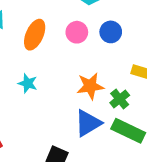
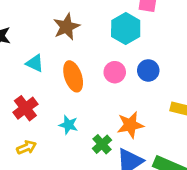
orange ellipse: (35, 35) -> (73, 76), turned -40
green cross: (120, 99) -> (102, 144), moved

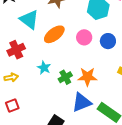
cyan triangle: (35, 63) -> (29, 20), size x1.5
orange ellipse: (73, 76) -> (54, 34), turned 60
green cross: (102, 144) -> (65, 77), moved

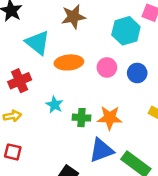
orange ellipse: (54, 34) -> (69, 62), turned 30
green cross: (65, 77) -> (81, 118), turned 32
red square: (12, 106) -> (13, 152), turned 32

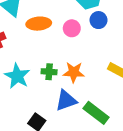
blue circle: (137, 73) -> (98, 20), moved
cyan star: (55, 105) -> (17, 76), moved, size x1.6

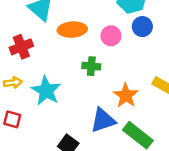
green cross: (49, 72) -> (91, 66), moved
orange star: (74, 72) -> (126, 96), moved, turned 30

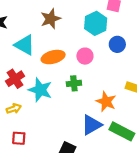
blue circle: (142, 27) -> (117, 44), moved
cyan star: (46, 91) -> (40, 90), moved

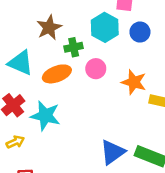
blue circle: (117, 44) -> (140, 32), moved
green cross: (74, 83) -> (74, 47), moved
orange star: (106, 102) -> (134, 82), moved

